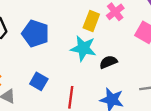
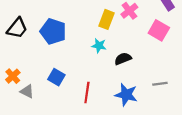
cyan star: (83, 48) -> (99, 46), size x0.6

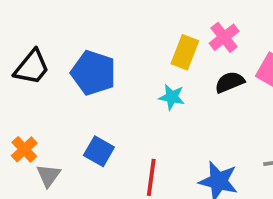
black semicircle: (123, 59) -> (230, 82), moved
gray triangle: (27, 91) -> (49, 176), turned 40

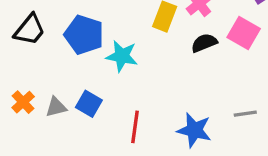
cyan star: (172, 97) -> (122, 56), moved, size x1.4
gray triangle: (49, 176) -> (56, 107), moved, turned 40

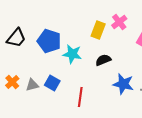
black semicircle: (204, 43) -> (103, 60), moved
blue star: (194, 130) -> (123, 84), moved

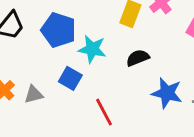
blue square: (52, 83) -> (70, 78), moved
red line: (80, 97) -> (104, 112), turned -36

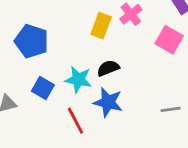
cyan star: (92, 49) -> (78, 79), moved
blue star: (167, 93) -> (108, 102), moved

